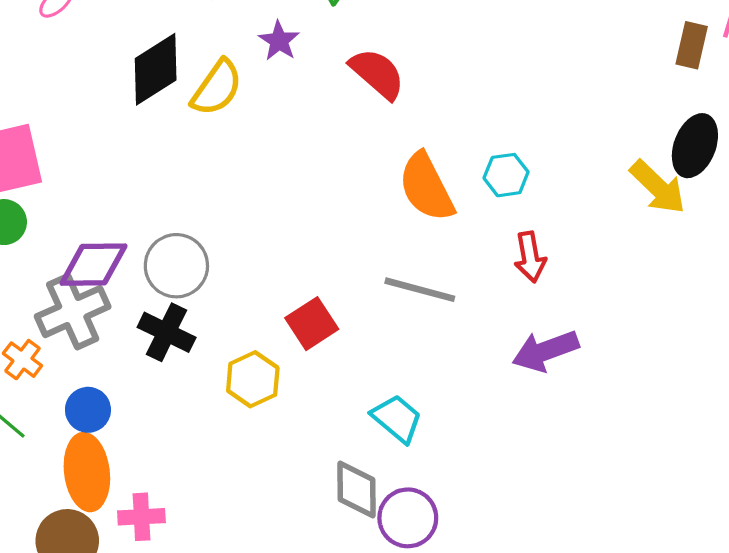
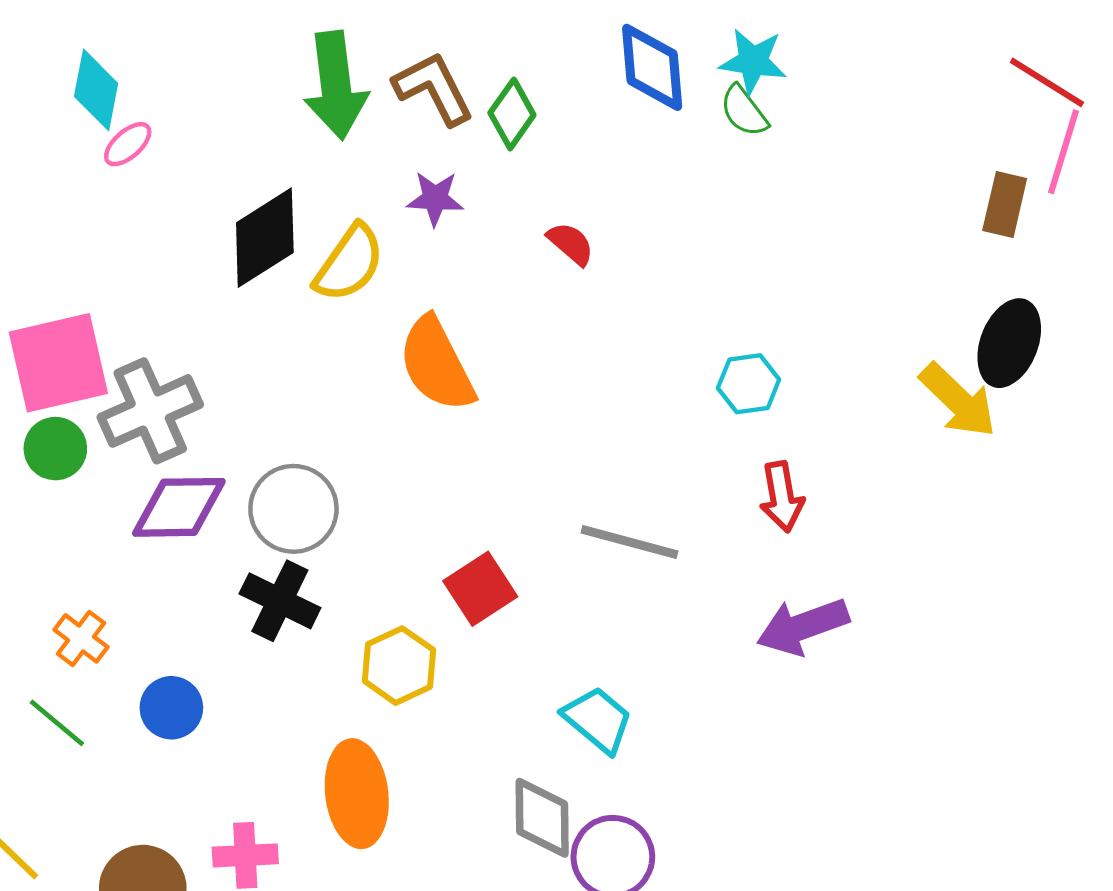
purple star: (279, 41) -> (435, 198), turned -30
red semicircle: (377, 74) -> (571, 244), size x0.6
orange semicircle: (426, 187) -> (437, 364), moved
gray cross: (73, 312) -> (150, 411), moved
orange ellipse: (87, 472) -> (357, 794), moved

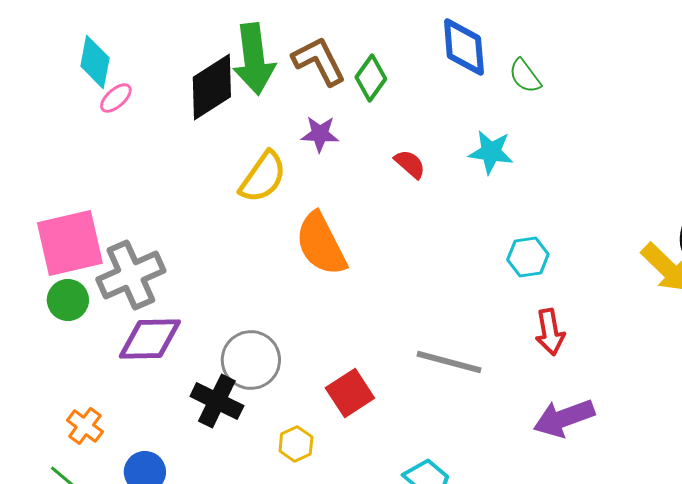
cyan star: (753, 61) -> (491, 152), moved
black diamond: (265, 238) -> (212, 87), moved
gray circle: (293, 509) -> (251, 360), moved
yellow hexagon: (399, 666) -> (296, 444), size x0.7

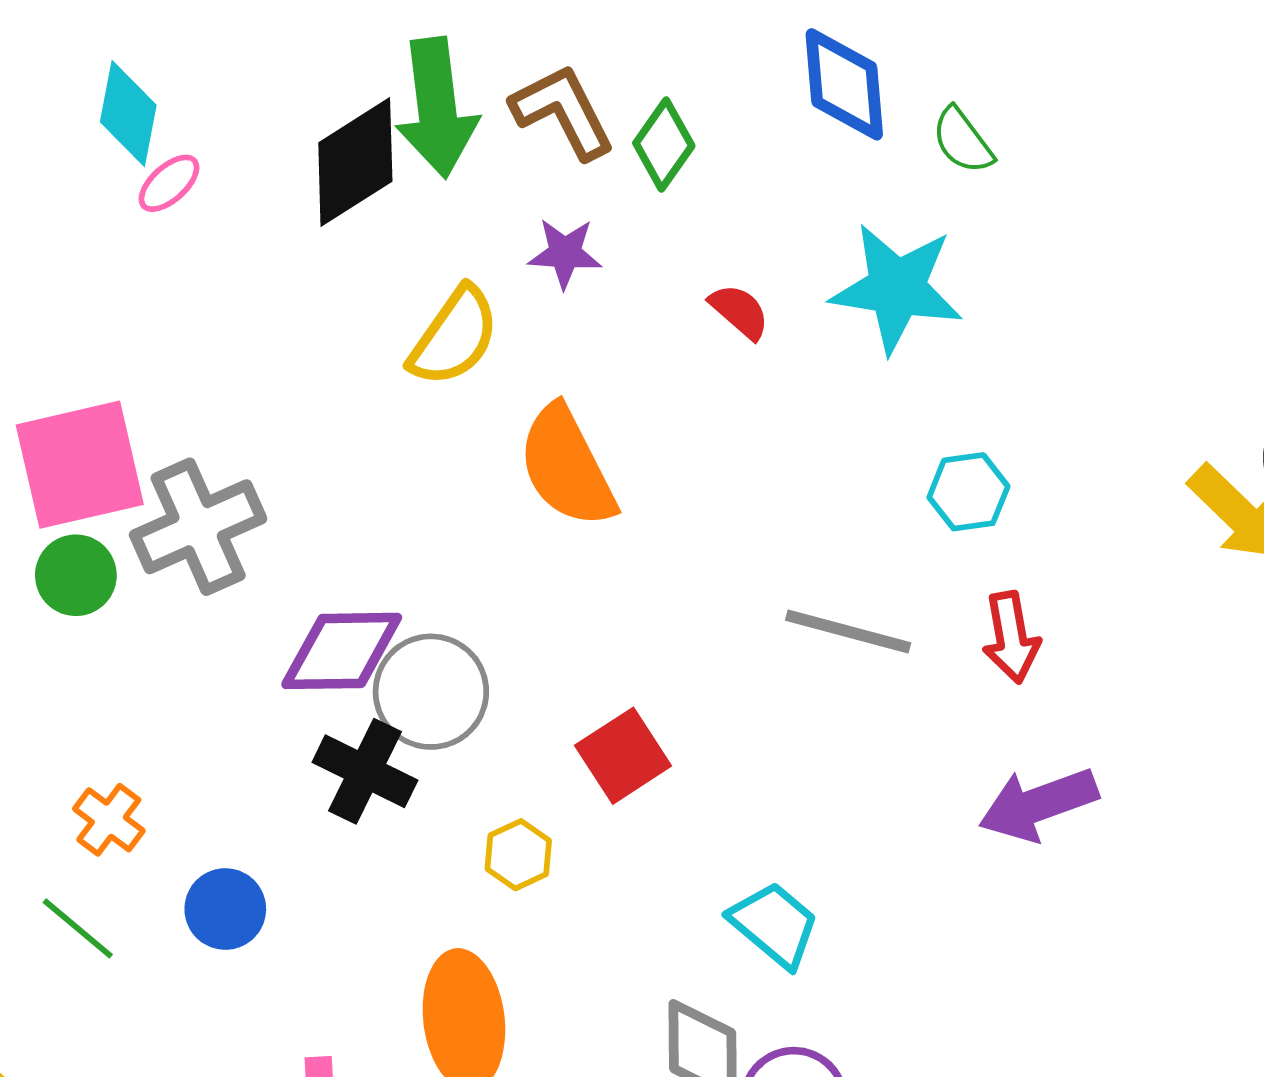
cyan star: (491, 152) -> (897, 288), size x1.5
purple diamond: (150, 339) -> (342, 651), moved
gray line: (449, 362) -> (848, 632), moved

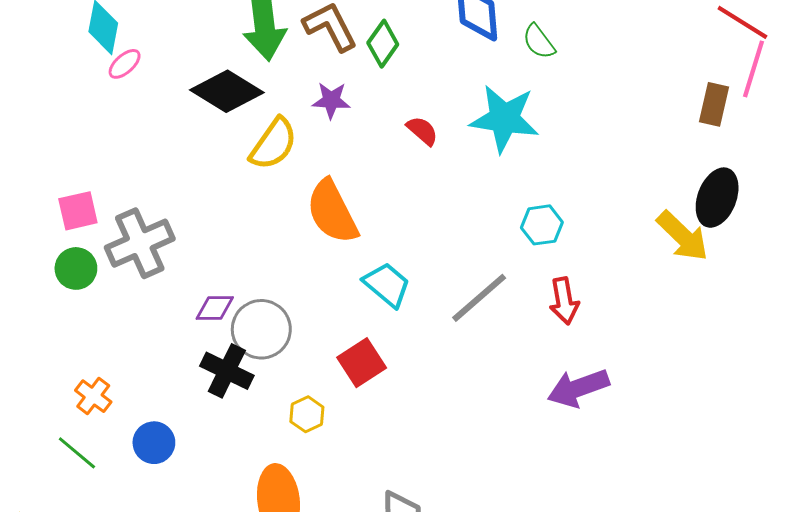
black diamond: (355, 162) -> (227, 91), moved, turned 64
pink square: (80, 465) -> (78, 211), size x0.6
gray line: (848, 632) -> (479, 298), turned -56
purple diamond: (342, 651) -> (215, 308), size x0.6
cyan trapezoid: (774, 925) -> (387, 285), moved

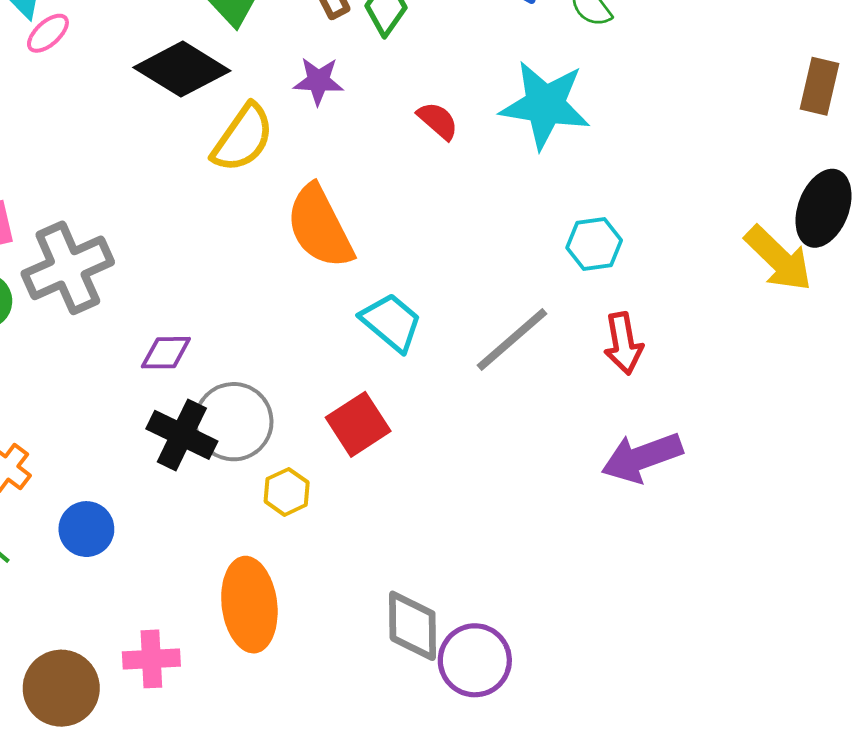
gray circle: (261, 329) -> (234, 422), moved

